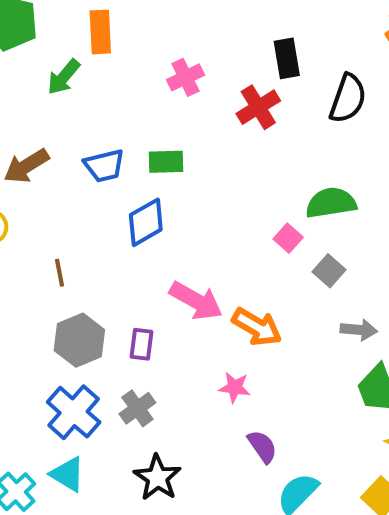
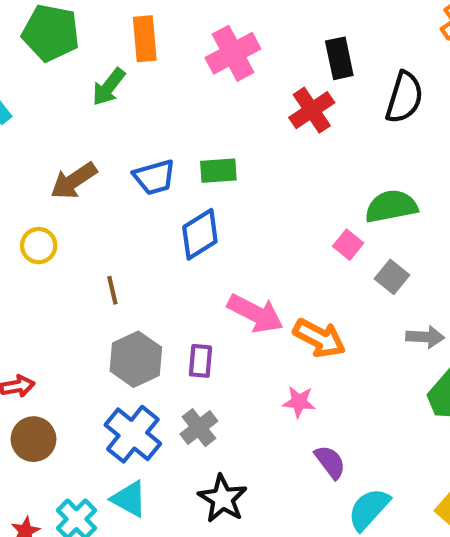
pink cross: (185, 77) -> (233, 53), moved, size x1.4

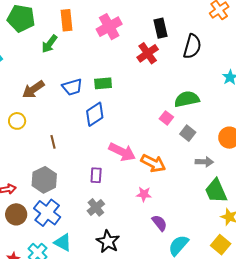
gray hexagon: (136, 359) -> (44, 180), moved
blue cross: (133, 434) -> (47, 213), moved

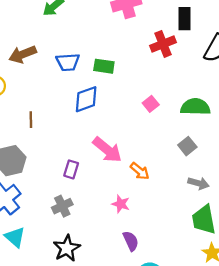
pink square: (166, 118) -> (151, 104), moved
orange arrow: (153, 163) -> (140, 171), size x0.7

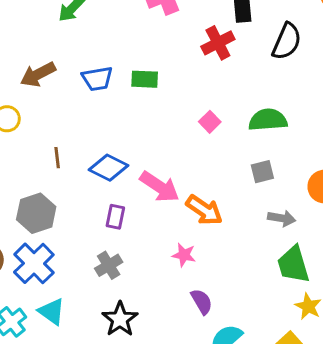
blue diamond: (86, 99) -> (109, 168), moved, turned 52
gray square: (187, 146) -> (262, 172), turned 30
orange arrow: (140, 171) -> (204, 210), size x1.4

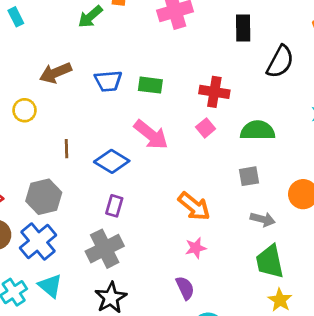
red cross: (218, 43) -> (214, 92), moved, turned 32
pink arrow: (160, 187) -> (151, 135), moved
pink star: (184, 255) -> (196, 248), moved, turned -30
gray cross: (109, 265) -> (105, 249), size x1.5

